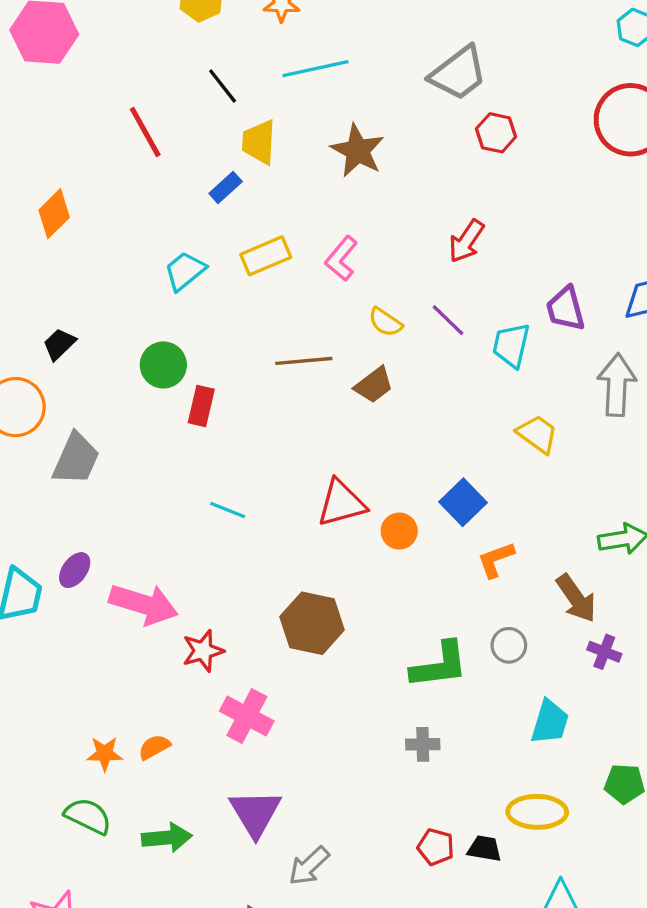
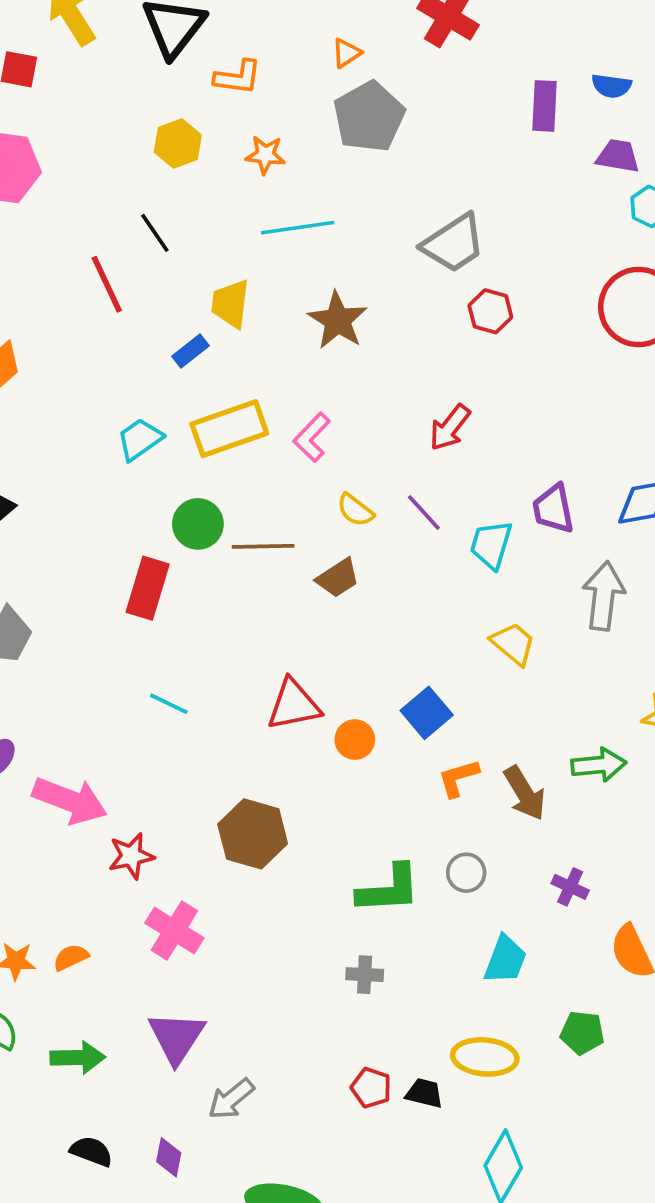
black line: (223, 86) -> (155, 233), moved
yellow rectangle: (266, 256) -> (229, 429), size x1.4
green circle: (163, 365) -> (198, 524), moved
red rectangle: (201, 406) -> (148, 588), size x1.4
brown arrow: (576, 598) -> (525, 793), moved

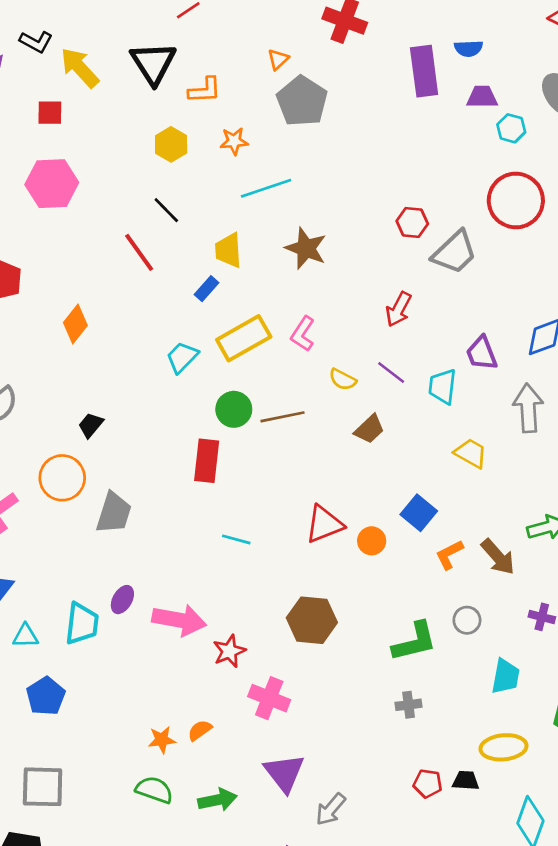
purple rectangle: (544, 106) -> (424, 71), size x1.4
gray trapezoid: (454, 243) -> (455, 252), moved
brown trapezoid: (338, 578) -> (369, 429), moved

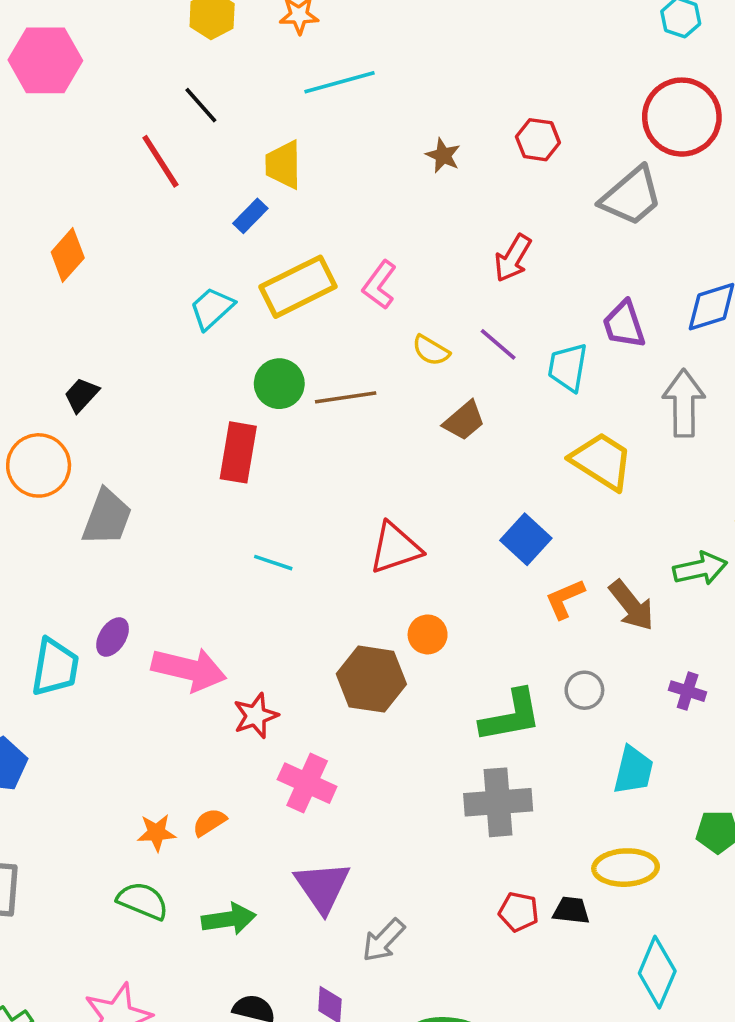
brown star: (306, 248) -> (443, 155), moved, size x0.6
gray trapezoid: (455, 252) -> (631, 196), moved
yellow trapezoid: (471, 453) -> (602, 461), size x1.4
orange circle: (372, 541) -> (428, 634), moved
gray cross: (409, 705) -> (498, 802), size x1.8

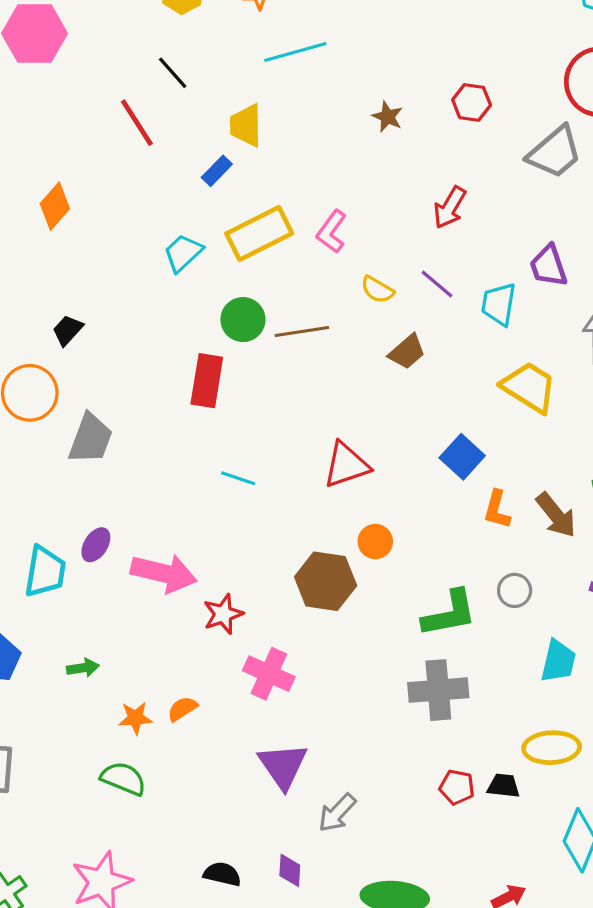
orange L-shape: (565, 599) -> (497, 509), turned -51
green arrow: (229, 919) -> (83, 668), moved, size x0.7

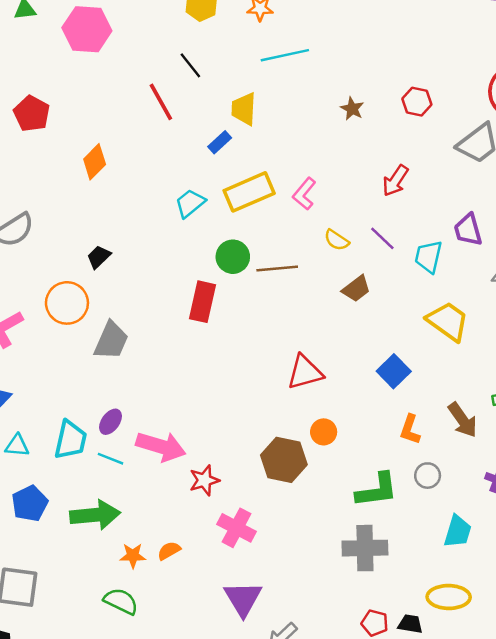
cyan line: (238, 478) -> (110, 459), moved
orange L-shape: (497, 509) -> (410, 429), moved
green arrow: (83, 668) -> (95, 515), size x2.0

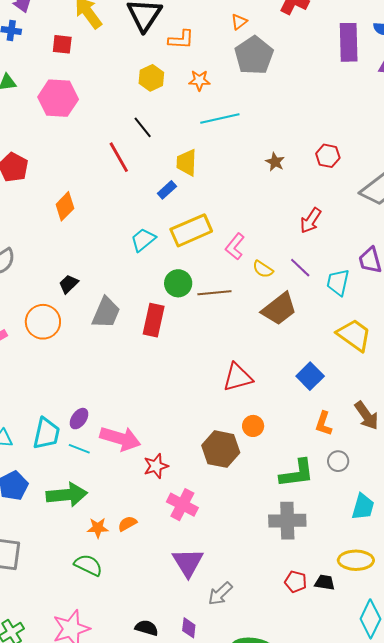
pink L-shape: (304, 194) -> (235, 246), moved
brown trapezoid: (356, 289) -> (279, 309), size x1.5
gray trapezoid: (111, 341) -> (106, 313), moved

